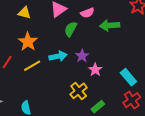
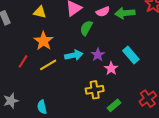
green arrow: (110, 25) -> (125, 13), moved
cyan rectangle: (128, 77) -> (131, 55), moved
yellow cross: (79, 91) -> (95, 90), turned 30

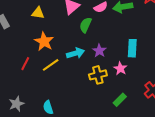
cyan rectangle: (131, 55) -> (132, 48), turned 48
pink star: (111, 68) -> (120, 69), moved
yellow cross: (95, 90) -> (98, 75), moved

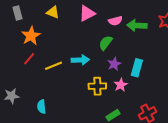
green semicircle: (86, 25) -> (106, 43), moved
orange star: (44, 41) -> (31, 36), moved
purple star: (99, 51) -> (114, 64), moved

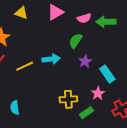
cyan rectangle: (137, 68) -> (107, 74), moved, turned -48
pink star: (121, 85) -> (98, 93), moved
yellow cross: (97, 86) -> (68, 99), moved

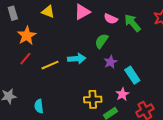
pink semicircle: (84, 18) -> (111, 19), turned 40
green arrow: (106, 22) -> (132, 23), turned 48

